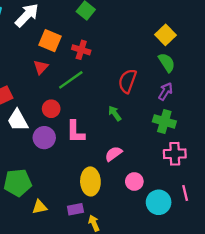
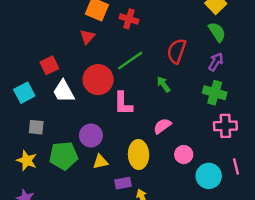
green line: (71, 80) -> (130, 61), moved
red circle: (51, 109) -> (98, 80), size x1.6
purple circle: (44, 138) -> (91, 135), moved
yellow triangle: (40, 207) -> (100, 162), moved

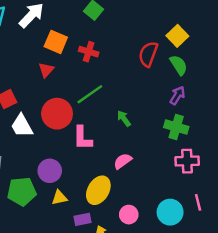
red semicircle: (177, 51) -> (148, 54), moved
yellow ellipse: (139, 155) -> (98, 190), turned 32
pink circle: (184, 155) -> (129, 215), moved

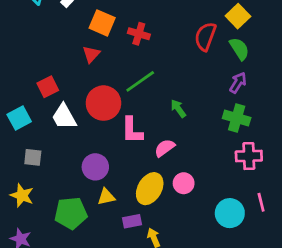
pink semicircle: (123, 161) -> (165, 148), moved
green pentagon: (22, 191) -> (71, 213), moved
pink circle: (129, 215) -> (184, 183), moved

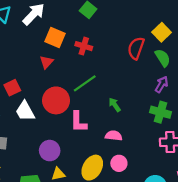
pink semicircle: (165, 148) -> (114, 136), moved, turned 42

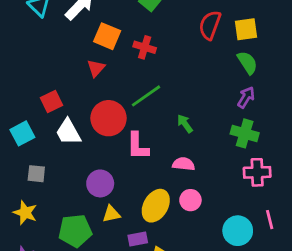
yellow square: (162, 32) -> (246, 29), turned 36
red semicircle: (136, 48) -> (210, 25), moved

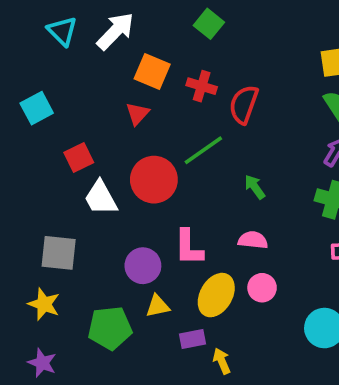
red semicircle: (210, 25) -> (244, 104), moved
cyan square: (22, 133) -> (37, 108), moved
pink L-shape: (138, 146) -> (189, 247), moved
gray square: (36, 174) -> (59, 253), size x1.5

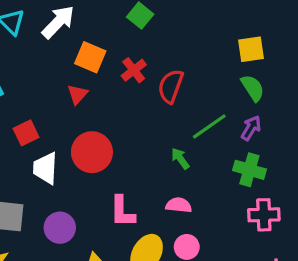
red cross: (202, 86) -> (134, 70), turned 35
green line: (203, 150) -> (209, 126), moved
white trapezoid: (101, 198) -> (45, 168), turned 32
purple circle: (143, 266) -> (60, 228), moved

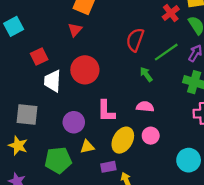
red cross: (134, 70) -> (171, 13), moved
red semicircle: (171, 86) -> (135, 40), moved
purple circle: (60, 228) -> (74, 122), moved

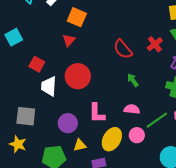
red cross: (171, 13) -> (155, 44), moved
red semicircle: (135, 40) -> (123, 49), turned -60
green line: (166, 52) -> (157, 120), moved
red square: (39, 56) -> (37, 64), turned -35

